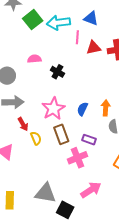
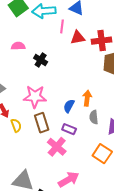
pink star: (53, 109) -> (35, 97), turned 30
blue semicircle: (82, 109) -> (69, 106), moved
pink cross: (77, 158) -> (57, 147), turned -30

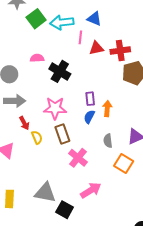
black cross: (41, 60) -> (60, 71), size x1.5
gray semicircle: (94, 117) -> (108, 141), moved
purple rectangle: (69, 129) -> (90, 99), moved, turned 64

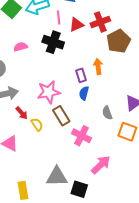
black cross: (60, 71) -> (53, 42), moved
orange arrow: (107, 109) -> (98, 66), moved

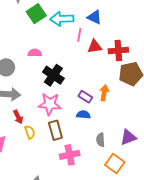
black cross: (53, 42) -> (53, 75), moved
purple rectangle: (81, 75) -> (85, 97), turned -56
blue semicircle: (84, 93) -> (83, 115), turned 64
pink cross: (82, 136) -> (70, 155), turned 36

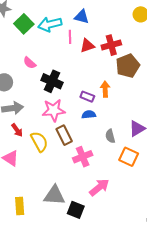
pink semicircle: (35, 53) -> (30, 63), turned -128
red arrow: (18, 117) -> (17, 130), moved
yellow semicircle: (30, 132) -> (39, 142), size x1.5

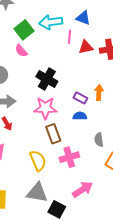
green square: (24, 24) -> (24, 30), moved
pink semicircle: (30, 63) -> (21, 51), moved
yellow semicircle: (39, 142) -> (38, 161), moved

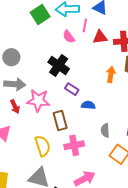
pink semicircle: (21, 51) -> (69, 37), moved
orange arrow: (99, 92) -> (111, 75), moved
purple rectangle: (80, 98) -> (72, 89), moved
pink star: (45, 108) -> (38, 100), moved

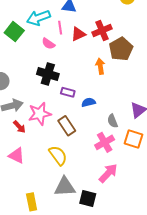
pink cross: (74, 145) -> (105, 142), moved

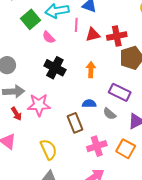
pink semicircle: (48, 44) -> (49, 37), moved
orange arrow: (100, 66) -> (91, 70), moved
purple rectangle: (68, 92) -> (120, 92), moved, size x1.5
gray semicircle: (113, 121) -> (110, 114), moved, turned -40
brown rectangle: (67, 126) -> (75, 123), moved

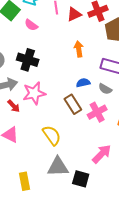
black cross: (55, 68) -> (28, 60), moved
pink cross: (97, 146) -> (97, 112), moved

